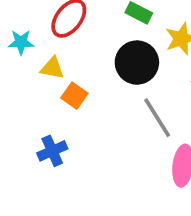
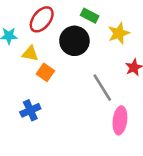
black circle: (137, 63) -> (74, 41), moved

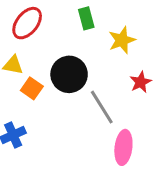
green rectangle: (90, 16) -> (86, 18), turned 48
black circle: (74, 41) -> (69, 74), moved

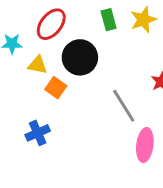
yellow star: (122, 40) -> (143, 20), moved
black circle: (69, 74) -> (80, 57), moved

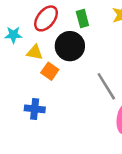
green rectangle: (109, 20) -> (82, 18), moved
blue cross: (38, 133) -> (35, 109), turned 30

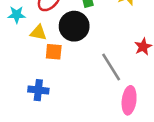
orange square: (50, 71) -> (54, 52), turned -30

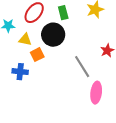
orange square: (54, 52) -> (37, 55), turned -32
blue cross: (38, 90) -> (20, 72), moved

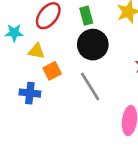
black circle: (53, 35) -> (93, 45), moved
gray line: (82, 67) -> (90, 87), moved

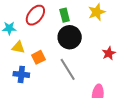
yellow triangle: (36, 51) -> (18, 47), moved

